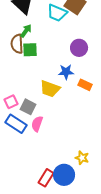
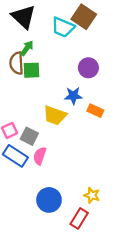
blue circle: (64, 175) -> (49, 200), moved
red rectangle: (46, 178) -> (79, 218), moved

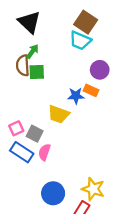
cyan trapezoid: (63, 27) -> (80, 41), moved
purple circle: (88, 68) -> (100, 70), moved
orange rectangle: (95, 111) -> (91, 90), moved
yellow star: (92, 195) -> (93, 189), size x1.5

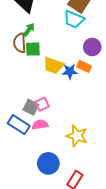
yellow trapezoid: (59, 114) -> (53, 65), moved
pink square: (16, 128) -> (42, 104), moved
pink semicircle: (44, 152) -> (40, 125), turned 63
yellow star: (93, 189) -> (77, 136), moved

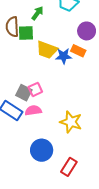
green arrow: (29, 30) -> (37, 13), moved

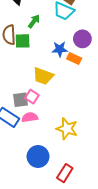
yellow trapezoid: (47, 50) -> (43, 76), moved
blue star: (64, 56) -> (60, 49), moved
pink square: (35, 89) -> (32, 97), turned -32
gray square: (24, 93) -> (20, 100), turned -35

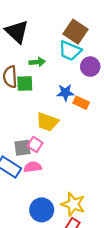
green arrow: (34, 21) -> (37, 62), turned 48
purple circle: (82, 39) -> (90, 67), moved
yellow star: (67, 129) -> (73, 204), moved

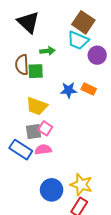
blue star: (65, 93) -> (69, 90), moved
yellow trapezoid: (47, 122) -> (37, 106), moved

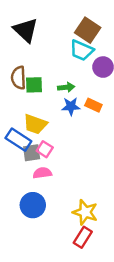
green arrow: (47, 51) -> (66, 87), moved
blue rectangle: (21, 150) -> (18, 140), moved
blue circle: (52, 190) -> (33, 205), moved

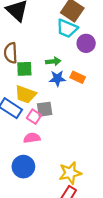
green square: (34, 85) -> (24, 69), moved
gray square: (32, 153) -> (45, 109), moved
yellow star: (85, 212) -> (70, 173), turned -30

